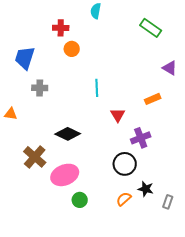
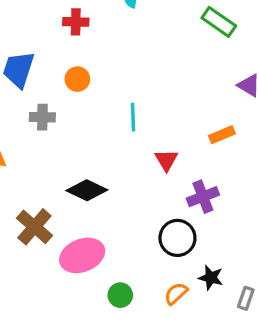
orange circle: (72, 49) -> (77, 79), moved
green circle: (80, 200) -> (120, 295), moved

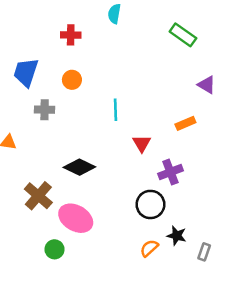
pink ellipse: (82, 255) -> (76, 218), turned 52
green circle: (120, 295) -> (55, 249), moved

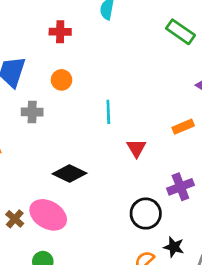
purple cross: (170, 172) -> (180, 187), moved
brown cross: (38, 196) -> (15, 219), moved, size x0.6
pink ellipse: (76, 218) -> (48, 215), moved

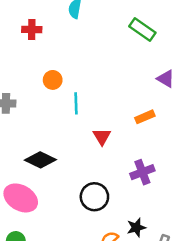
orange circle: (62, 80) -> (53, 80), moved
black circle: (146, 214) -> (94, 197), moved
black star: (174, 247) -> (136, 227), turned -30

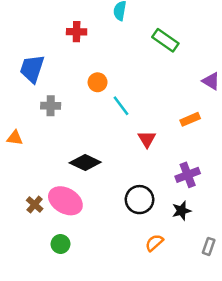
green rectangle: (142, 30) -> (165, 40), moved
cyan line: (76, 103) -> (121, 106), turned -35
black star: (136, 227) -> (181, 211), moved

